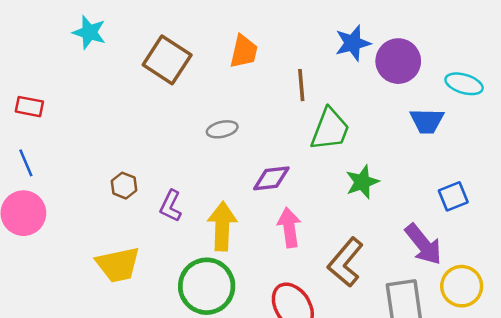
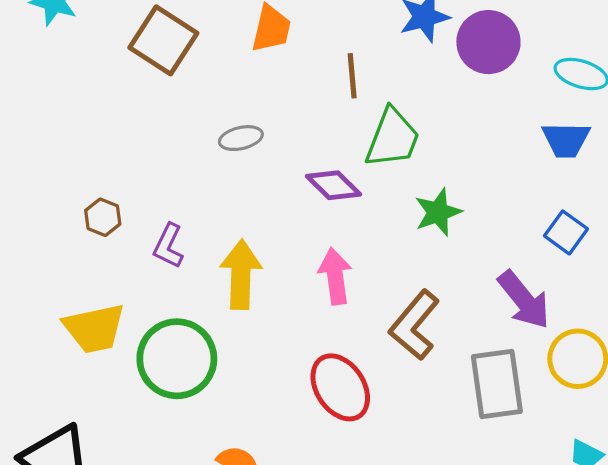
blue trapezoid: (427, 121) -> (566, 140), moved
purple diamond: (271, 178) -> (334, 185), moved, turned 51
blue square: (453, 196) -> (566, 232), turned -32
green circle: (207, 286) -> (177, 359), moved

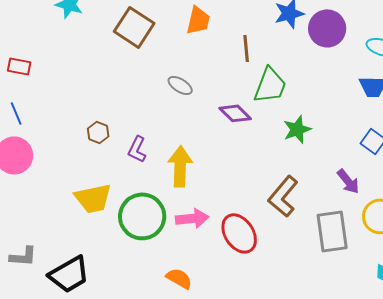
gray ellipse: (241, 138) -> (180, 85), turned 45
pink arrow: (335, 276) -> (192, 218), moved, turned 92
purple arrow: (524, 300) -> (348, 181), size x0.7

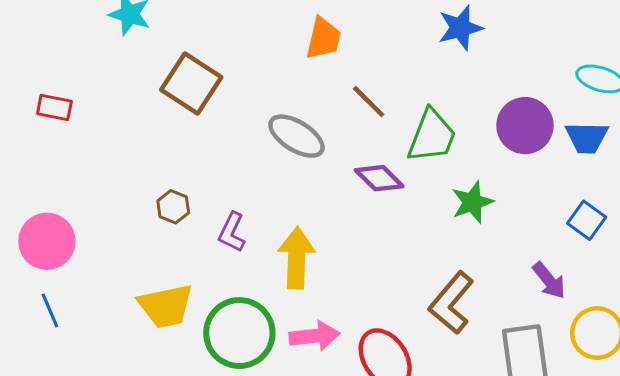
brown square: (134, 27) -> (191, 83), moved
purple circle: (327, 28) -> (525, 126), moved
brown line: (246, 48) -> (369, 102), moved, turned -40
gray ellipse: (180, 85) -> (296, 136), size x1.5
blue line: (16, 113) -> (50, 310), moved

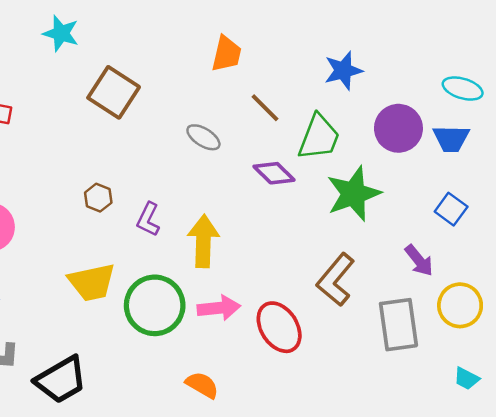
blue star: (460, 28) -> (343, 71), moved
gray ellipse: (296, 136) -> (203, 137), size x0.7
green star: (472, 202) -> (354, 194), size x1.5

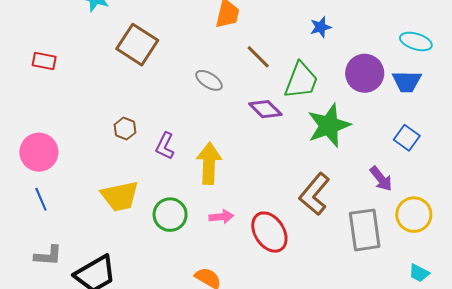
blue star: (343, 71) -> (321, 27), size x0.7
green circle: (155, 305) -> (170, 215), size x0.7
pink arrow: (219, 308) -> (221, 217), size x0.7

